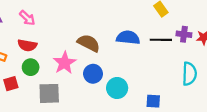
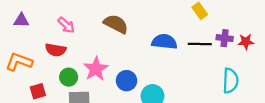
pink arrow: (27, 18) -> (66, 25), moved
brown semicircle: (89, 43) -> (116, 24), moved
green circle: (31, 67) -> (69, 77), moved

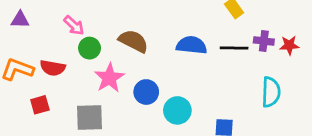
brown semicircle: (116, 24) -> (133, 41), moved
red semicircle: (56, 50) -> (53, 68), moved
green circle: (69, 77) -> (90, 48), moved

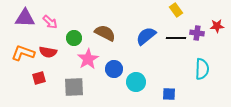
purple triangle: (20, 20) -> (25, 18), size x1.5
pink arrow: (74, 25) -> (50, 22), moved
blue semicircle: (192, 45) -> (146, 36), turned -45
red star: (289, 45) -> (217, 26), moved

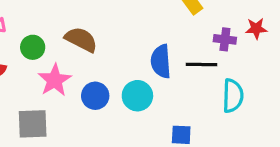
blue semicircle: (146, 36) -> (161, 61), moved, turned -55
black line: (176, 38) -> (202, 64), moved
cyan circle: (136, 82) -> (137, 96), moved

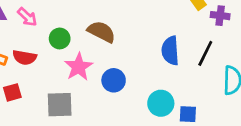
purple cross: (225, 39) -> (220, 16), moved
black line: (202, 64) -> (205, 53), turned -65
cyan circle: (137, 96) -> (161, 103), moved

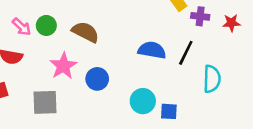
pink arrow: (27, 17) -> (22, 27), moved
green circle: (60, 38) -> (46, 25), moved
blue semicircle: (170, 51) -> (152, 50), turned 104

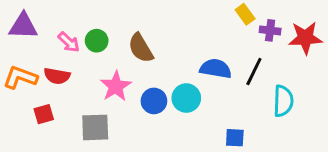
red star: (231, 23) -> (305, 38), size x1.6
brown semicircle: (85, 32) -> (141, 48), turned -148
cyan circle: (143, 101) -> (186, 98), moved

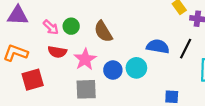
red semicircle: (57, 76) -> (57, 52), moved
red square: (44, 114) -> (33, 80), size x1.5
gray square: (95, 127) -> (86, 89), moved

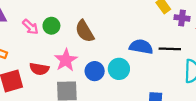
black line: (186, 49) -> (170, 49), turned 66
red semicircle: (57, 52) -> (39, 69), moved

